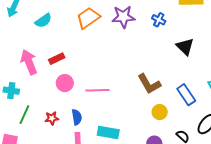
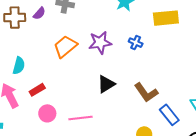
cyan semicircle: (43, 21) -> (19, 66), moved, turned -36
black triangle: (185, 47) -> (106, 84), moved, turned 48
brown L-shape: (149, 84) -> (146, 92), moved

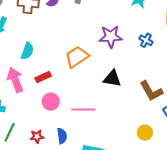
orange trapezoid: (65, 46) -> (77, 57), moved
black triangle: (106, 84) -> (112, 79), turned 36

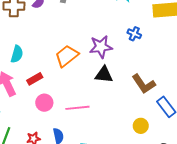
purple star: (111, 37) -> (101, 47), moved

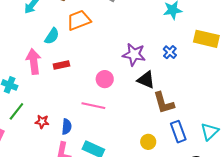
orange trapezoid: (67, 56) -> (79, 20), moved
black triangle: (104, 75) -> (146, 80), moved
pink circle: (44, 103) -> (105, 79), moved

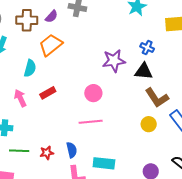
pink arrow: (34, 61) -> (20, 98), size x0.7
black triangle: (146, 80) -> (144, 71), moved
green line: (16, 111) -> (19, 151), turned 72
yellow circle: (148, 142) -> (149, 124), moved

